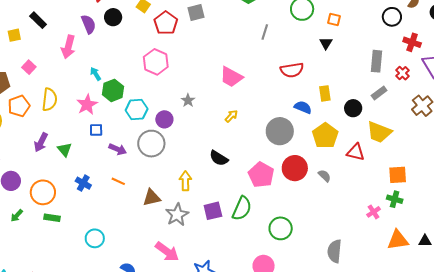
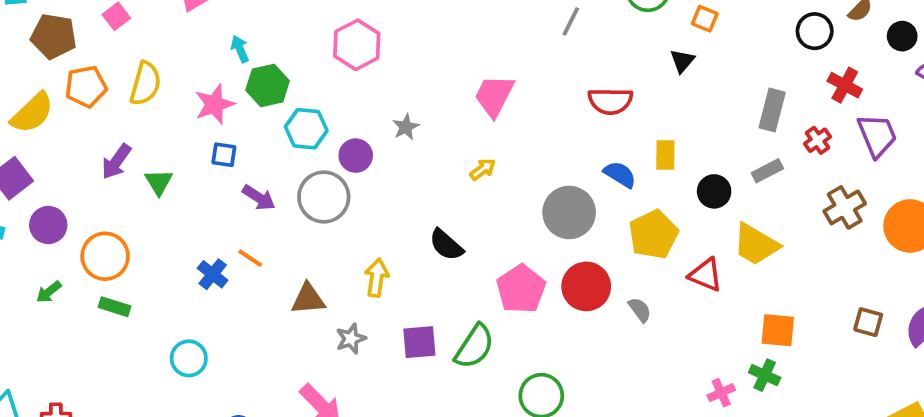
pink trapezoid: (231, 77) -> (494, 96), turned 80
blue cross: (83, 183) -> (213, 274), moved
gray star: (177, 215) -> (351, 339), size x0.7

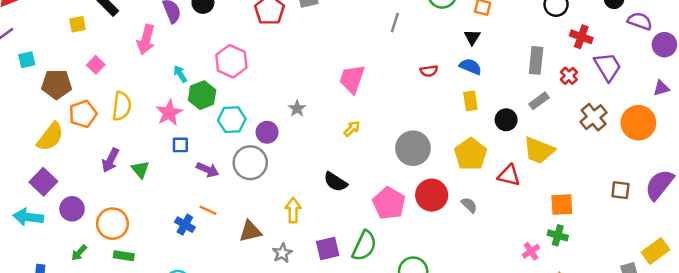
pink hexagon: (357, 45) -> (231, 61), moved
red semicircle: (610, 101) -> (429, 71), size x0.6
blue semicircle: (620, 174) -> (470, 67), moved

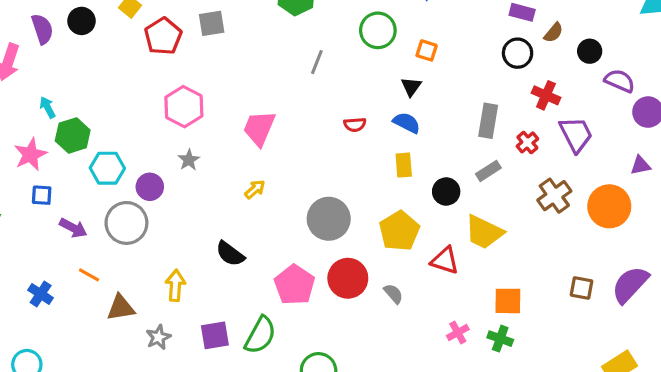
pink hexagon: (231, 61) -> (184, 107), moved
orange line: (208, 210) -> (89, 275), moved
pink cross: (531, 251) -> (458, 333), moved

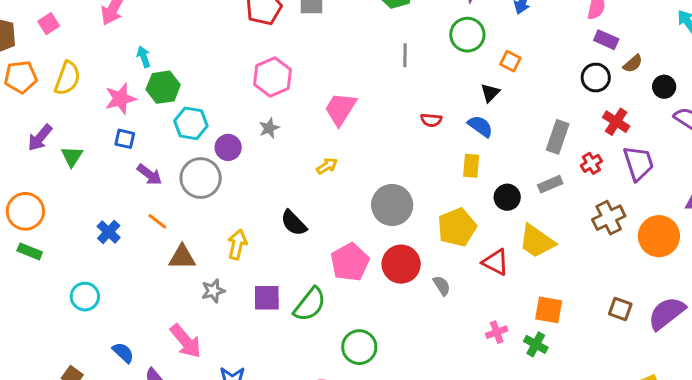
gray line: (317, 62) -> (405, 55), turned -30

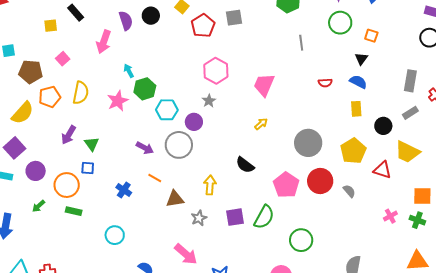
gray star: (269, 128) -> (209, 101), moved
blue square: (125, 139) -> (88, 168), moved

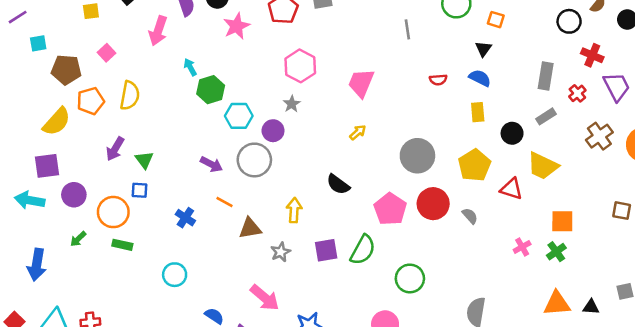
pink star: (118, 101) -> (237, 26), moved
purple square: (15, 148) -> (47, 166), turned 35
green cross: (417, 220) -> (556, 252), turned 35

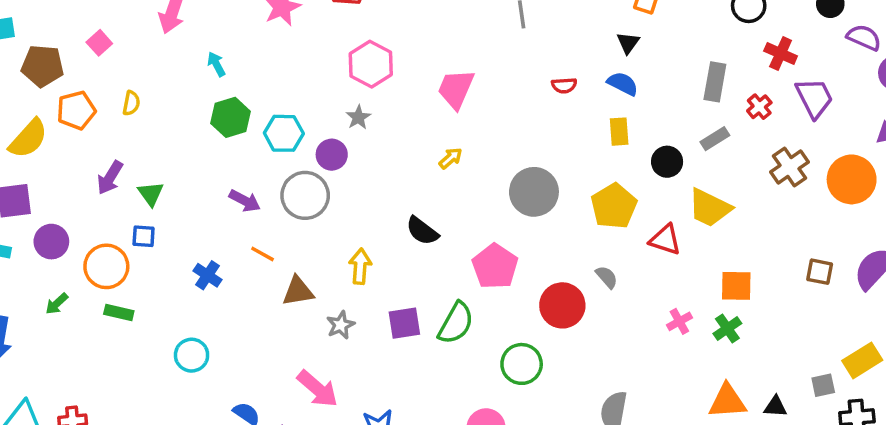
green hexagon: (211, 90) -> (231, 117), moved
yellow semicircle: (130, 96) -> (131, 103), size x0.6
red circle: (433, 204) -> (562, 305), moved

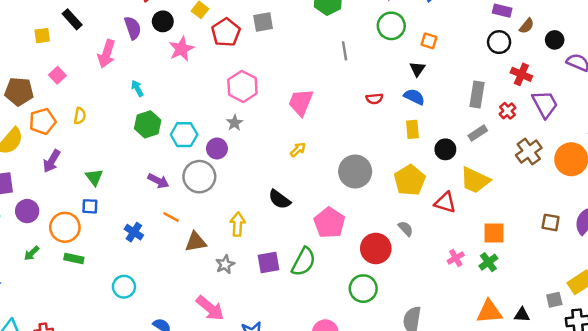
purple arrow: (110, 178) -> (52, 161), moved
green circle: (522, 364) -> (363, 289), moved

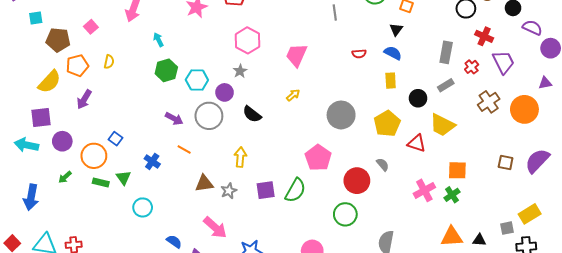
green triangle: (94, 177) -> (123, 178), moved
black semicircle: (279, 199) -> (252, 114), moved
blue square: (90, 206) -> (116, 139), turned 32
brown triangle: (196, 242) -> (204, 183), moved
pink cross: (456, 258) -> (424, 190), size x1.5

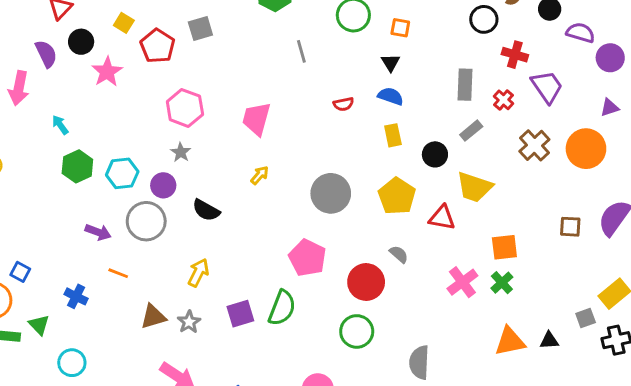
yellow arrow: (240, 157) -> (198, 273), turned 30

